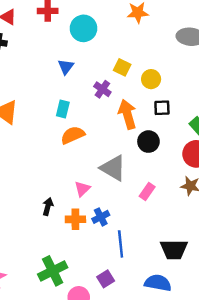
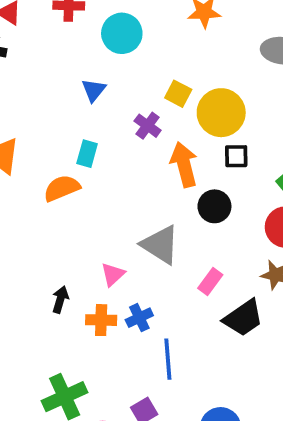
yellow circle: (151, 79) -> (221, 113), size x1.6
orange semicircle: (73, 135) -> (62, 188), moved
black trapezoid: (174, 249) -> (243, 318), moved, turned -36

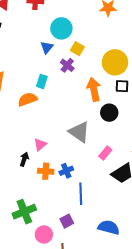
cyan circle: (122, 33) -> (61, 28), moved
yellow square: (178, 94) -> (77, 49), moved
purple cross: (148, 126) -> (67, 65), moved
pink triangle: (113, 274) -> (40, 145), moved

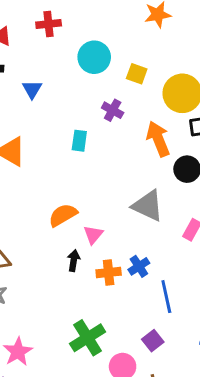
blue triangle: (47, 47) -> (32, 89), moved
yellow square: (77, 49) -> (137, 74), moved
orange semicircle: (27, 99) -> (63, 215), moved

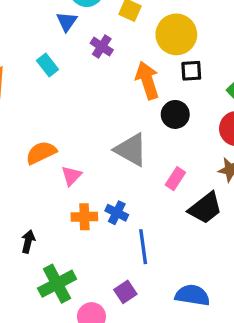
blue triangle: (32, 89) -> (67, 22), moved
cyan rectangle: (79, 141) -> (47, 65), moved, turned -50
black arrow: (74, 261) -> (28, 241), moved
blue cross: (139, 266) -> (117, 213), turned -35

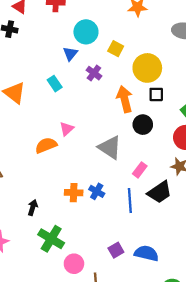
pink triangle: (71, 176) -> (67, 129), moved
blue line: (143, 247) -> (130, 201), moved
green cross: (57, 284) -> (51, 239), turned -35
purple square: (125, 292) -> (116, 250), moved

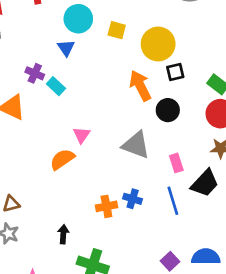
purple cross: (94, 73) -> (35, 73), moved
pink rectangle: (140, 170) -> (176, 163), turned -42

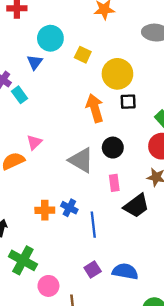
black circle: (168, 110) -> (113, 148), moved
blue line: (173, 201) -> (93, 225), moved

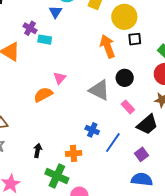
cyan rectangle: (19, 95) -> (45, 40), turned -40
pink rectangle: (114, 183) -> (128, 107), turned -32
orange cross: (45, 210) -> (74, 153), moved
blue line: (93, 225) -> (113, 143), turned 45
purple square: (93, 270) -> (142, 154), moved

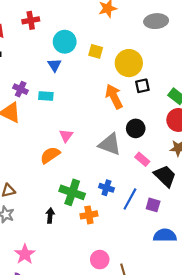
purple cross: (30, 28) -> (21, 89), moved
black trapezoid: (147, 125) -> (165, 176), turned -90
purple square: (142, 154) -> (153, 205), moved, turned -32
green cross: (57, 176) -> (72, 192), moved

